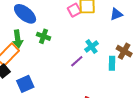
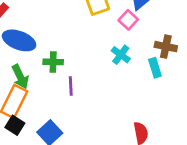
pink square: (74, 10) -> (128, 20), moved
purple line: (77, 61) -> (71, 86), moved, turned -32

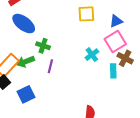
pink square: (128, 20) -> (115, 42), moved, size x1.5
green arrow: (20, 77) -> (25, 62), moved, turned 78

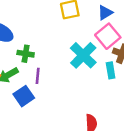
cyan cross: (92, 55) -> (83, 55), size x1.6
blue square: (26, 94) -> (24, 96), moved

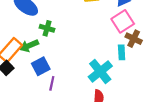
cyan cross: (83, 55) -> (100, 71), moved
purple line: (38, 76) -> (52, 83), moved

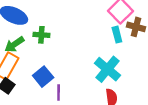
green arrow: (29, 46) -> (14, 44), moved
cyan rectangle: (122, 52) -> (117, 35), moved

